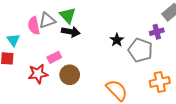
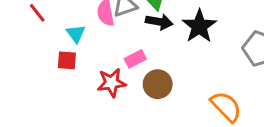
black star: (117, 40) -> (199, 26), moved, size x1.6

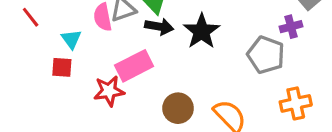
pink rectangle: (135, 59) -> (134, 66), size x1.6
brown circle: (158, 84) -> (178, 108), moved

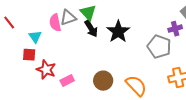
black arrow: (159, 27) -> (91, 29), turned 48
pink rectangle: (134, 66) -> (67, 81), moved, size x0.6
red star: (109, 91) -> (46, 70), moved, turned 30

